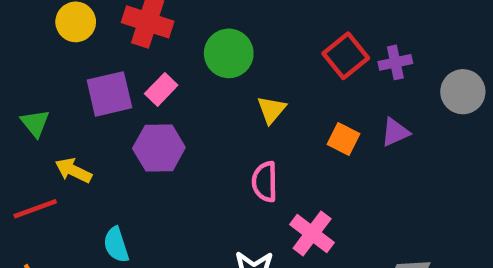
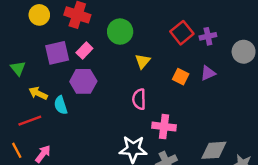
red line: (35, 209) -> (30, 121), moved
pink cross: (312, 233) -> (164, 127), turned -30
cyan semicircle: (116, 245) -> (61, 105), moved

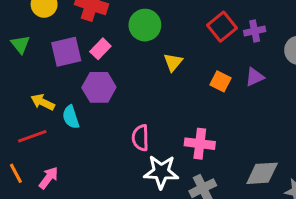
green triangle: (18, 68) -> (20, 44), moved
pink semicircle: (139, 99) -> (140, 138), moved

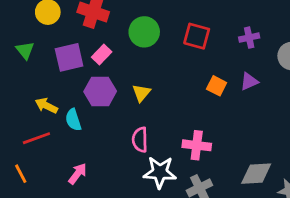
red square: (222, 27) -> (197, 36), moved, turned -36
yellow triangle: (173, 62) -> (141, 93), moved
pink arrow: (49, 178) -> (78, 174), moved

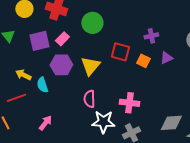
red square: (197, 36) -> (120, 52), moved
purple cross: (249, 38) -> (151, 36), moved
yellow triangle: (141, 93) -> (90, 66), size x1.5

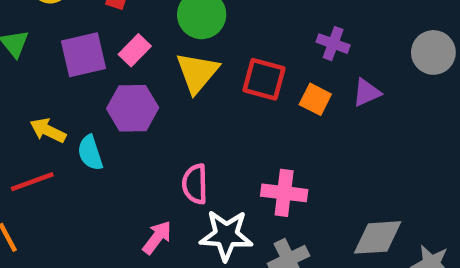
purple cross: (151, 36) -> (333, 44), turned 32
yellow triangle: (90, 66) -> (197, 73), moved
pink arrow: (45, 123) -> (157, 237), moved

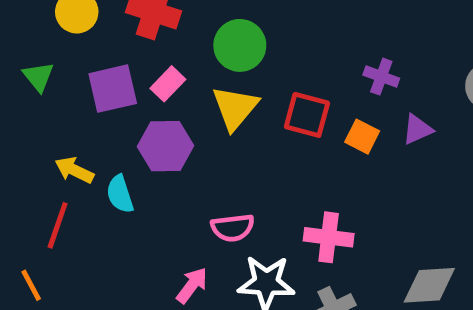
red line: (32, 182) -> (58, 225), turned -51
pink semicircle: (195, 184) -> (233, 228), turned -96

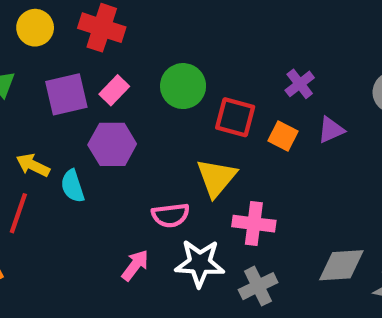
green circle: (240, 45) -> (183, 86), moved
purple cross: (381, 77) -> (300, 84), turned 32
yellow triangle: (235, 108) -> (216, 178), moved

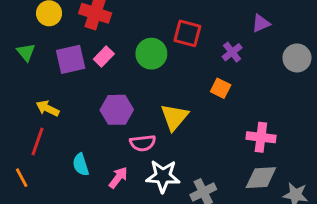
red square: (235, 117) -> (187, 33), moved
purple triangle: (331, 130) -> (261, 23), moved
purple hexagon: (112, 144) -> (117, 110), moved
cyan semicircle: (73, 186) -> (81, 165), moved
pink cross: (254, 224) -> (261, 137), moved

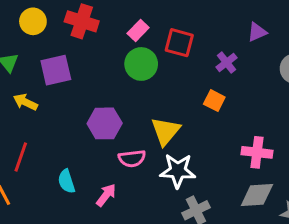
pink rectangle: (104, 57) -> (138, 30), moved
yellow arrow: (48, 108) -> (25, 102), moved
white star: (163, 176) -> (178, 171), moved

